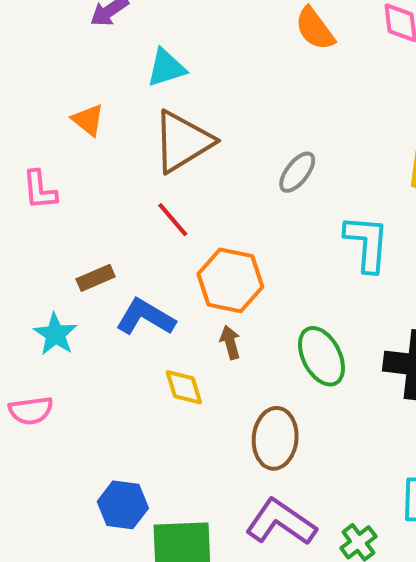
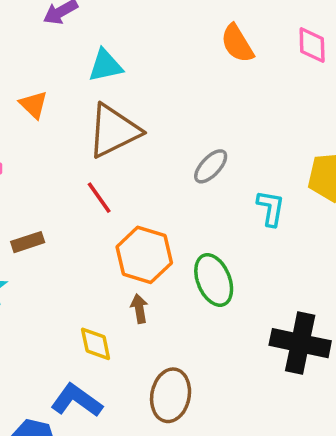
cyan L-shape: (367, 243) -> (271, 208), moved, size x0.7
blue L-shape: (146, 317) -> (77, 400), moved
green ellipse: (321, 356) -> (214, 280), moved

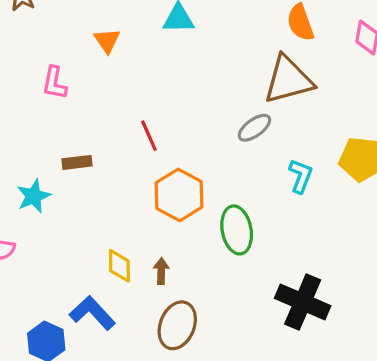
brown triangle: (114, 131) -> (288, 80), moved
brown arrow: (139, 309) -> (161, 271), moved

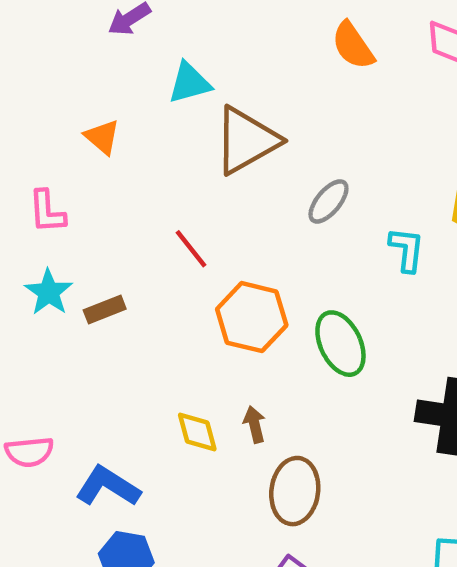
brown triangle: (288, 80) -> (246, 140), moved
cyan star: (34, 196) -> (49, 292), moved
blue L-shape: (92, 313) -> (108, 486), moved

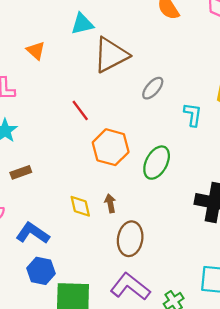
brown rectangle: (105, 309) -> (21, 172), moved
green ellipse: (340, 344) -> (157, 163), turned 52

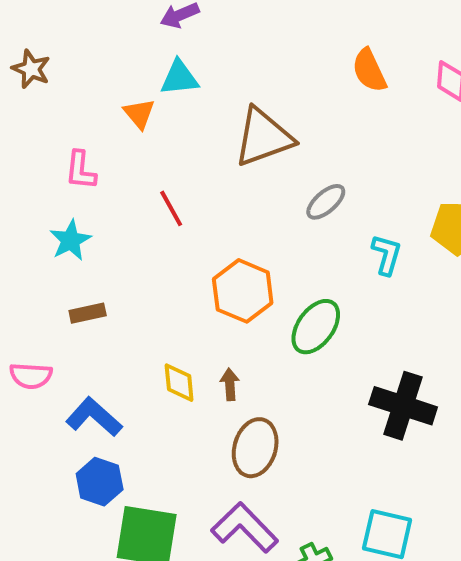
cyan triangle: (82, 24) -> (179, 78), moved
red line: (80, 110) -> (171, 208), moved

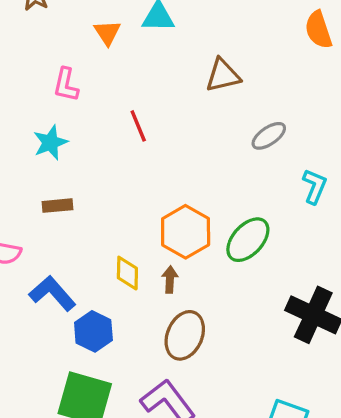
orange triangle: (139, 114) -> (107, 33), moved
brown triangle: (263, 137) -> (223, 75), size x0.7
orange hexagon: (243, 291) -> (186, 232), moved
blue hexagon: (100, 482) -> (93, 331), moved

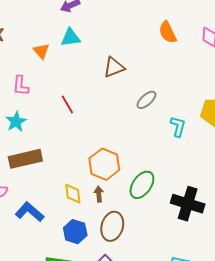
brown rectangle: (57, 206) -> (25, 159), size x1.8
green ellipse: (248, 240) -> (142, 185), moved
blue hexagon: (93, 331) -> (75, 232), moved

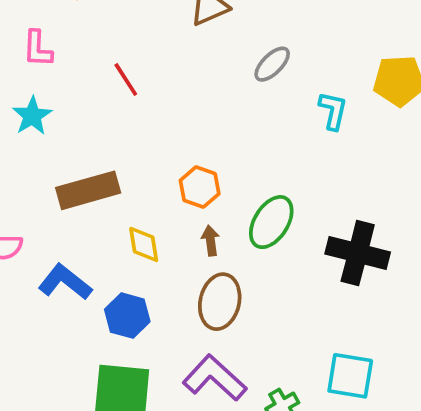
brown rectangle: (25, 159) -> (88, 190), moved
orange hexagon: (104, 164) -> (200, 187), size x0.7
brown arrow: (99, 194) -> (210, 241), moved
blue hexagon: (75, 232) -> (127, 316), moved

